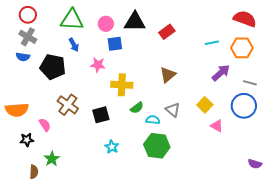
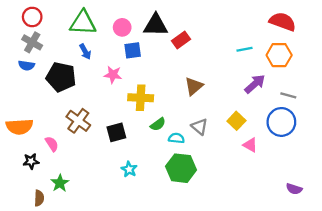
red rectangle: (167, 32) -> (181, 40), moved

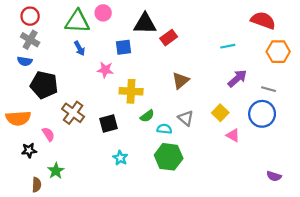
pink circle: (122, 27) -> (103, 13), moved
orange hexagon: (279, 55) -> (278, 52), moved
black pentagon: (61, 77) -> (44, 85), moved

